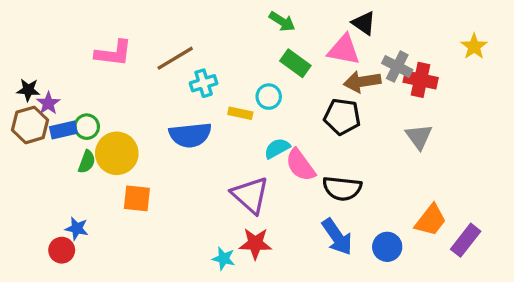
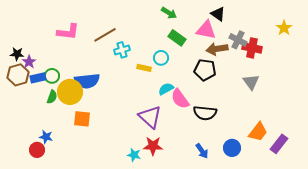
blue semicircle: (190, 135) -> (87, 81), moved
blue arrow: (337, 237) -> (202, 151), moved, size x0.7

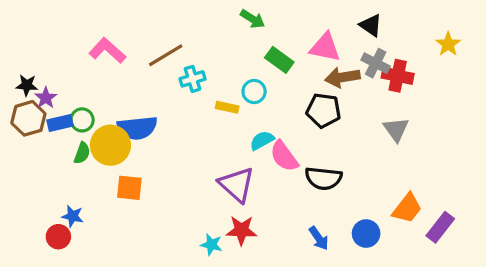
green arrow: (169, 13) -> (252, 19), moved
black triangle: (218, 14) -> (371, 25), moved
pink L-shape: (68, 32) -> (107, 50), turned -145

